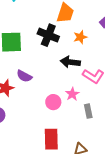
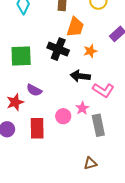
gray rectangle: (88, 111) -> (98, 125), size x1.5
red rectangle: (51, 139) -> (37, 128), moved

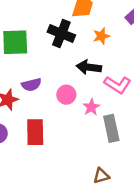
purple semicircle: (34, 90) -> (31, 85), turned -42
pink circle: (63, 116) -> (66, 95), moved

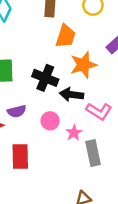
black cross: (61, 34) -> (45, 78), moved
orange star: (101, 36) -> (83, 65), size x1.6

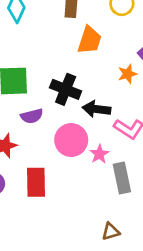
orange star: (83, 65) -> (127, 74), moved, size x0.6
purple semicircle: (17, 111) -> (32, 116), moved
pink circle: (50, 121) -> (71, 140), size x1.5

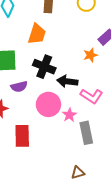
orange trapezoid: (89, 40) -> (37, 34), moved

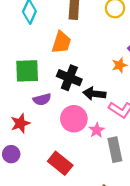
red rectangle: (22, 136) -> (60, 163), moved, turned -50

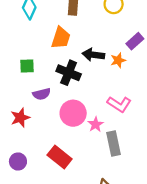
green square: (27, 71) -> (27, 66), size x0.6
black arrow: (94, 94) -> (93, 55), moved
purple circle: (11, 154) -> (18, 161), moved

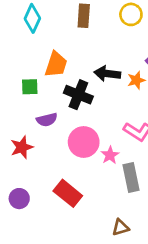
orange trapezoid: (61, 38) -> (56, 64), moved

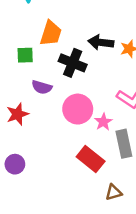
purple semicircle: (47, 120) -> (42, 87), turned 30
red rectangle: (68, 193) -> (91, 159), moved

